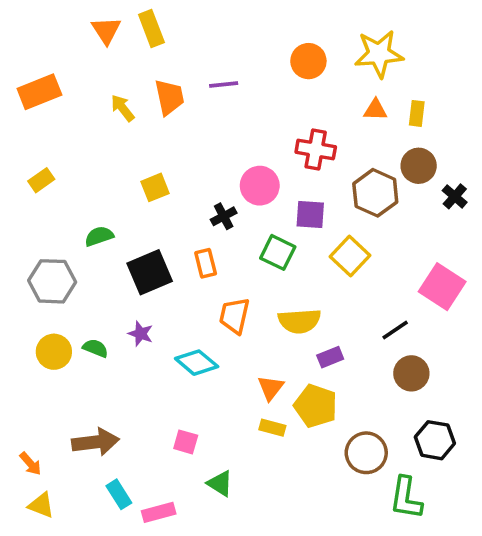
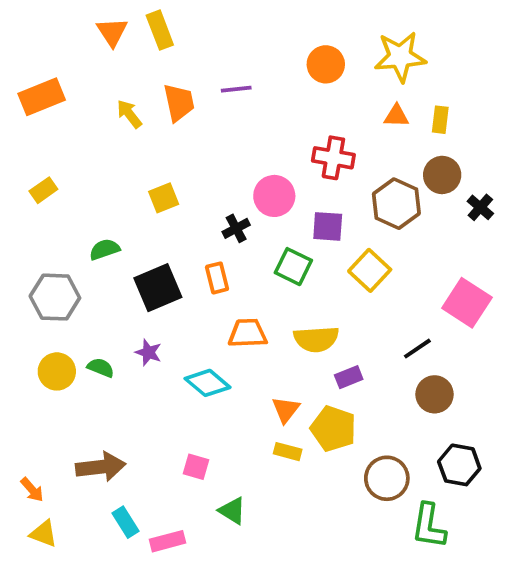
orange trapezoid: (234, 316) -> (248, 333), turned 75

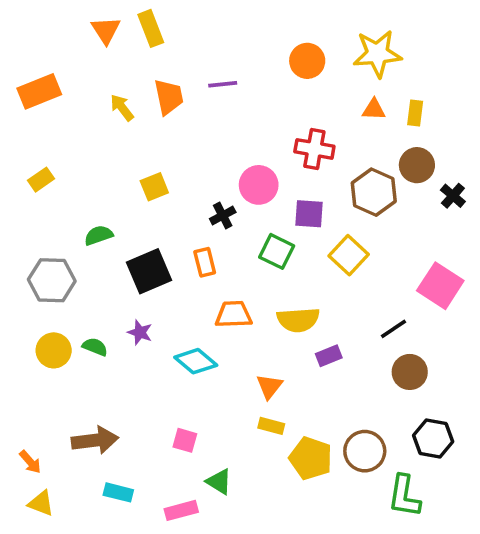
yellow pentagon: (333, 429) -> (311, 458), moved
cyan rectangle: (125, 522) -> (118, 492), turned -44
pink rectangle: (167, 541) -> (181, 510), moved

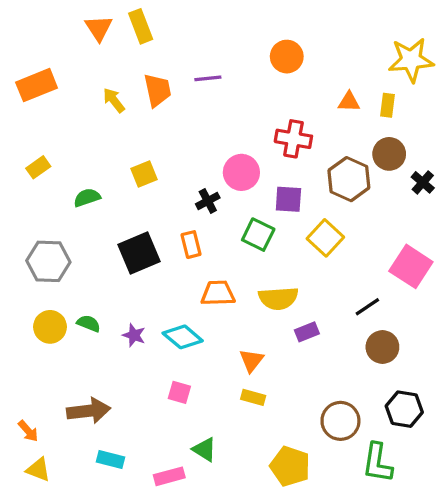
yellow star: (377, 54) -> (411, 60), moved
green semicircle: (99, 235) -> (87, 198), moved
purple star: (140, 332) -> (134, 335), moved
pink square: (185, 440) -> (179, 392), moved
yellow pentagon: (311, 458) -> (290, 466), moved

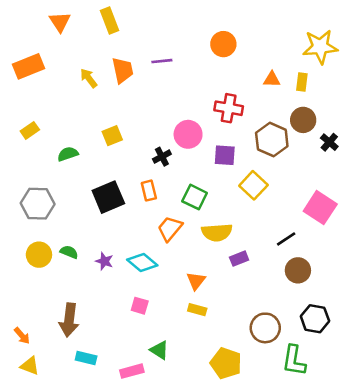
orange triangle: (99, 28) -> (60, 22), moved
green square: (258, 235) -> (195, 197), moved
orange trapezoid: (218, 293) -> (170, 228), turned -48
brown arrow: (89, 411) -> (69, 320), turned 104

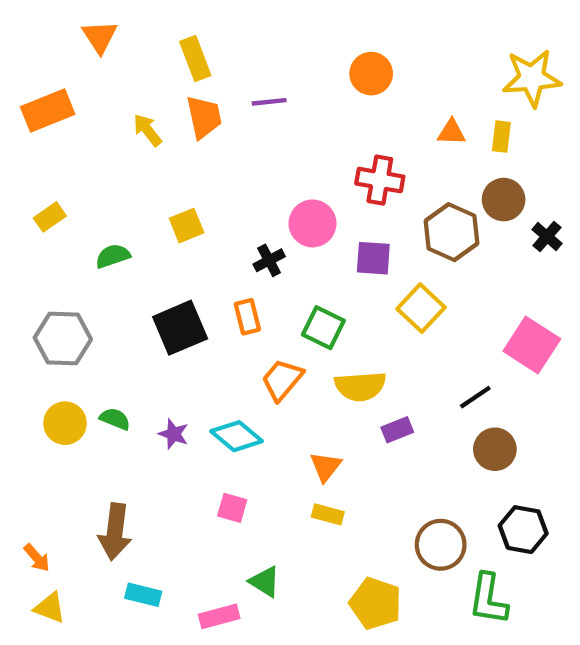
yellow rectangle: (110, 21) -> (195, 58), moved

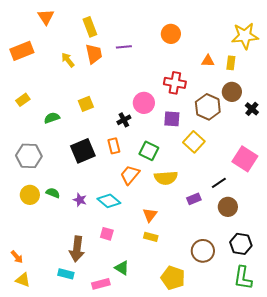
purple rectangle: (397, 430) -> (194, 199), moved
brown arrow: (115, 532) -> (77, 249), moved
green L-shape: (488, 599) -> (243, 278), moved

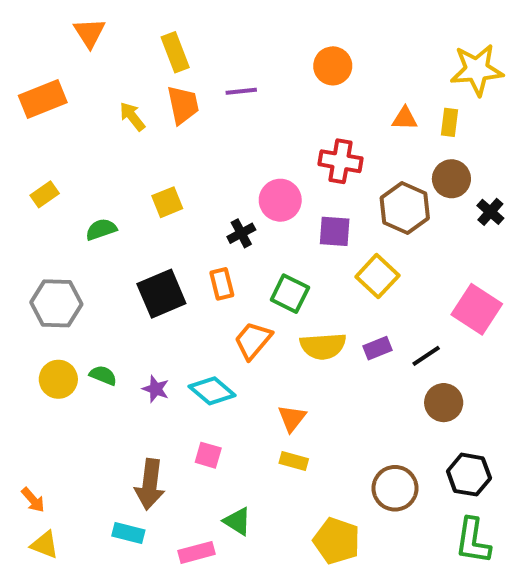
purple rectangle: (194, 199) -> (377, 348), moved

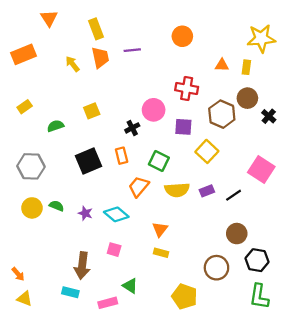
brown circle: (444, 403) -> (237, 234), moved

